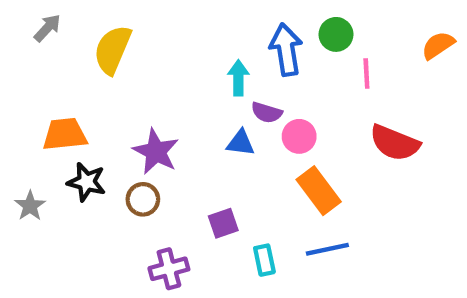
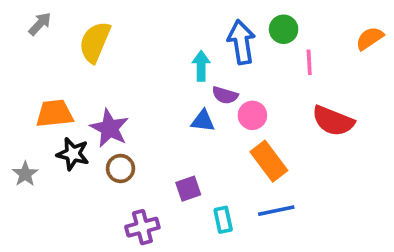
purple star: (156, 152) -> (109, 128), moved

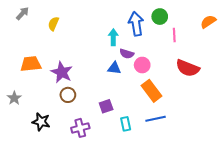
yellow semicircle: (95, 42) -> (53, 24), size x0.6
black star: (73, 154) -> (41, 122), moved

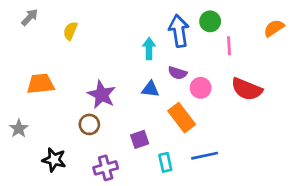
purple semicircle: (127, 54) -> (178, 73), moved
pink circle: (142, 65) -> (201, 88), moved
purple star: (62, 72) -> (102, 95), moved
orange rectangle: (151, 91) -> (182, 118), moved

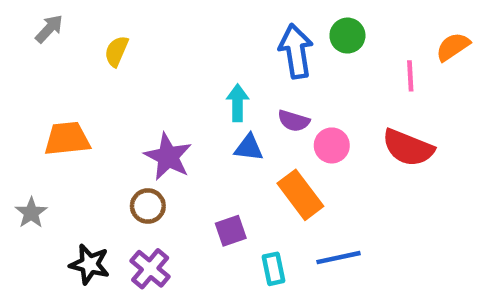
pink line: (229, 46) -> (410, 76), moved
cyan arrow: (149, 48) -> (238, 103), moved
purple cross: (106, 168) -> (150, 269), moved, turned -35

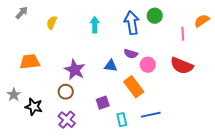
cyan arrow: (238, 103) -> (95, 25), moved
black star: (90, 264) -> (34, 107), moved

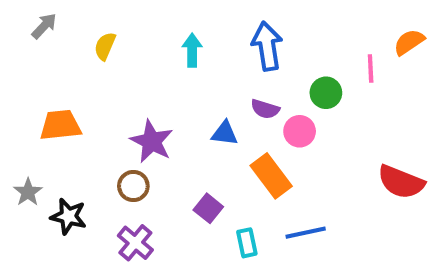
green circle: (155, 16) -> (326, 93), moved
red semicircle: (182, 66) -> (401, 182), moved
purple square: (103, 103) -> (208, 208), turned -32

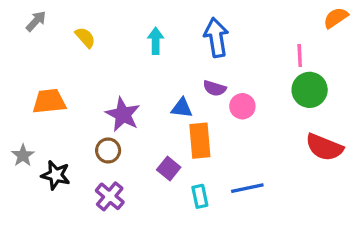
orange semicircle: (409, 42) -> (336, 18), moved
yellow semicircle: (105, 46) -> (85, 37), turned 115
green circle: (326, 93) -> (310, 90), moved, size x1.4
orange rectangle: (271, 176) -> (200, 141), moved, turned 32

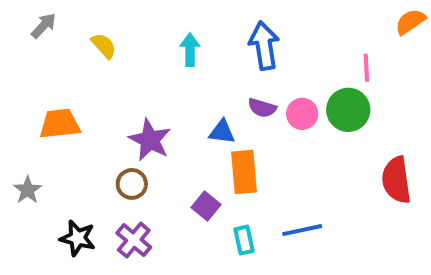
green circle: (310, 90) -> (348, 110), moved
pink circle: (242, 106) -> (302, 114), moved
red semicircle: (324, 147) -> (396, 180), turned 60
black star: (56, 175) -> (78, 238), moved

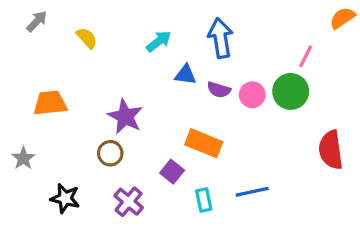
cyan arrow: (190, 50) -> (159, 41), turned 52
pink line: (366, 68) -> (306, 56), turned 30
blue triangle: (222, 132) -> (185, 75), moved
orange rectangle: (244, 172) -> (204, 143), turned -63
purple cross: (134, 240) -> (129, 202), moved

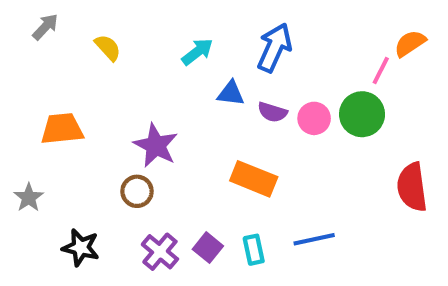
orange semicircle: (342, 18) -> (410, 43), moved
blue arrow: (220, 38) -> (275, 48), turned 33
purple square: (172, 172) -> (208, 248), moved

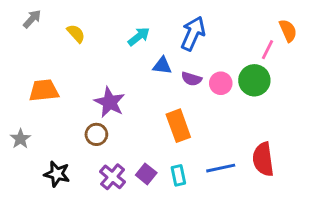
orange semicircle: (410, 43) -> (288, 31), turned 100
orange rectangle: (254, 179) -> (178, 126), turned 48
red semicircle: (412, 187) -> (263, 159), moved

